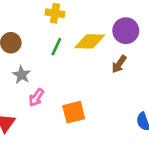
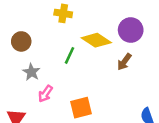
yellow diamond: (90, 41) -> (96, 40), turned 32
green line: (56, 47) -> (70, 55), moved

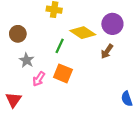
orange square: (81, 108) -> (63, 73), moved, turned 36

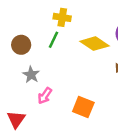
green line: (60, 46) -> (53, 40), moved
orange square: (63, 73) -> (83, 107), moved

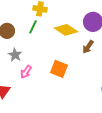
orange square: (83, 107) -> (59, 69), moved

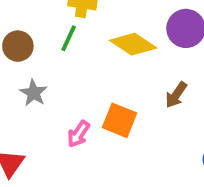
brown arrow: (88, 47) -> (176, 95), moved
pink arrow: (26, 72) -> (78, 134), moved

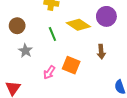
green line: (69, 38) -> (52, 34), moved, turned -48
brown arrow: (176, 95) -> (101, 52), turned -40

